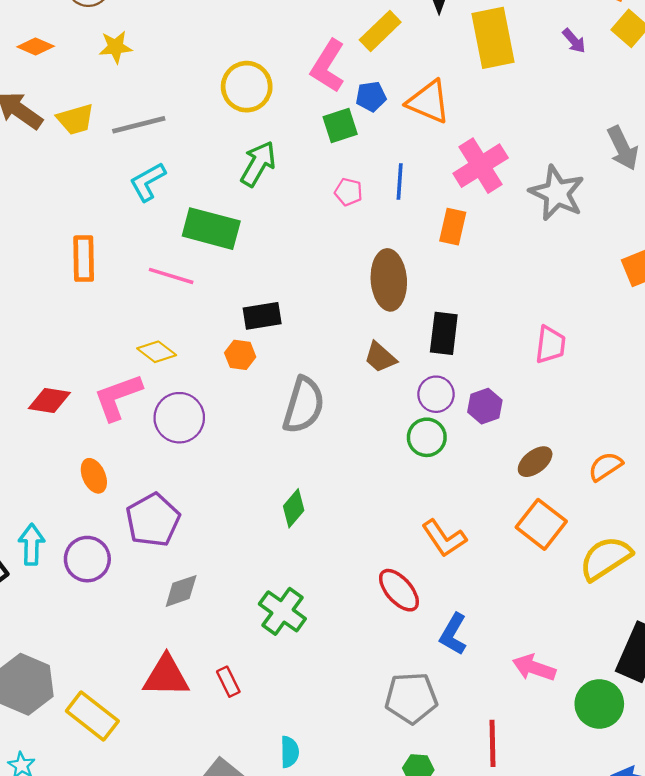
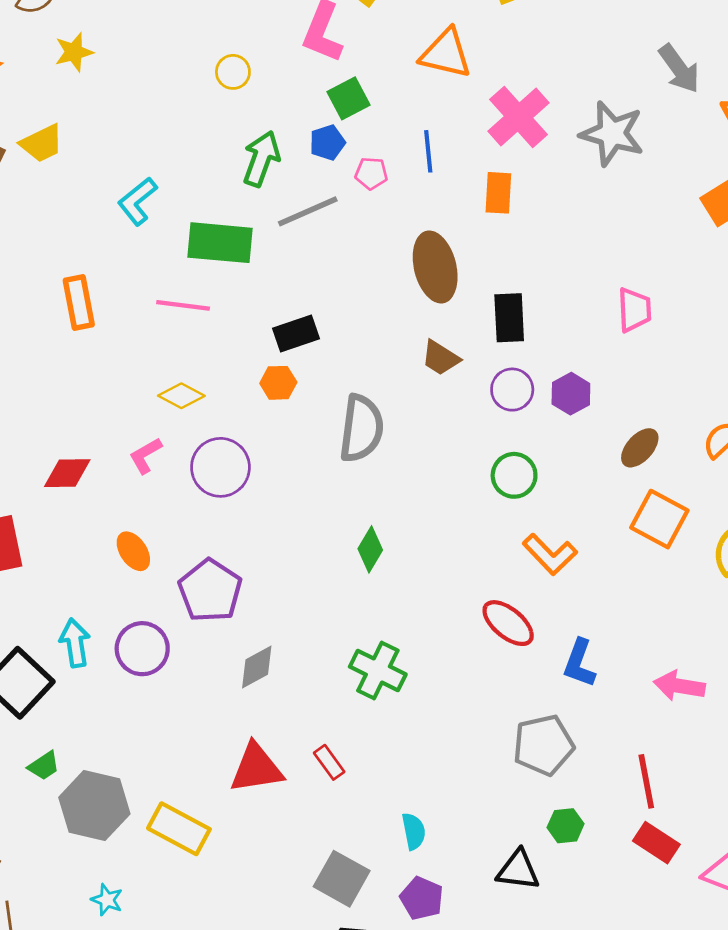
yellow circle: (247, 87) -> (233, 72), size x0.6
blue pentagon: (371, 96) -> (327, 143), moved
gray line: (139, 125) -> (308, 211), moved
pink L-shape: (118, 397) -> (146, 455), size x0.6
green circle: (427, 437) -> (514, 475), moved

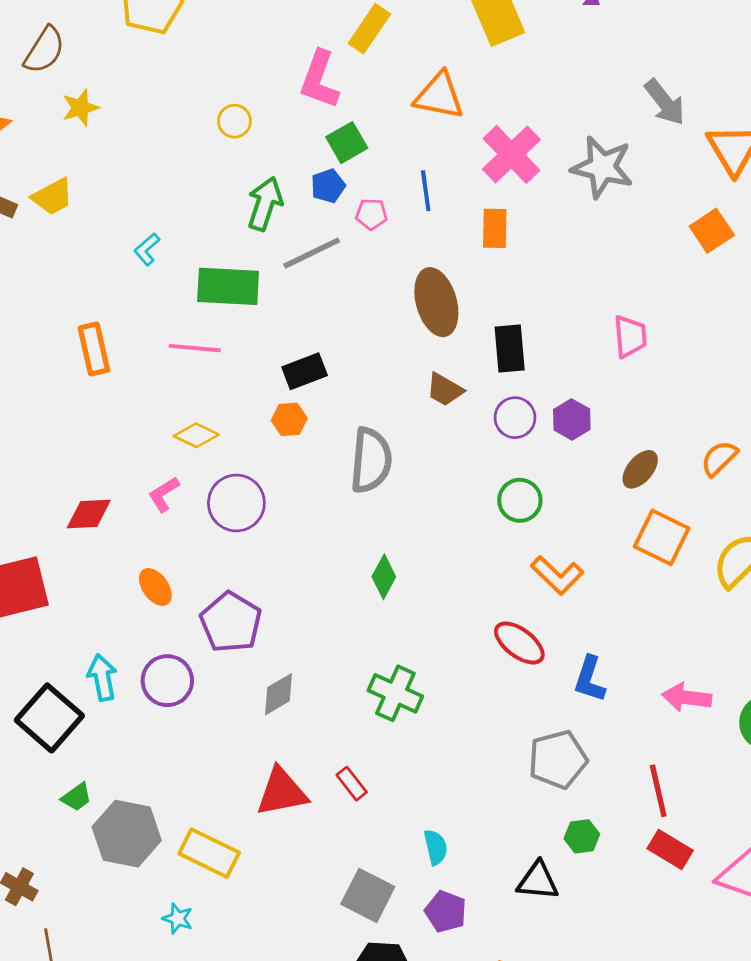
cyan L-shape: (137, 201) -> (147, 249), size x0.7
cyan star: (107, 900) -> (178, 919), moved

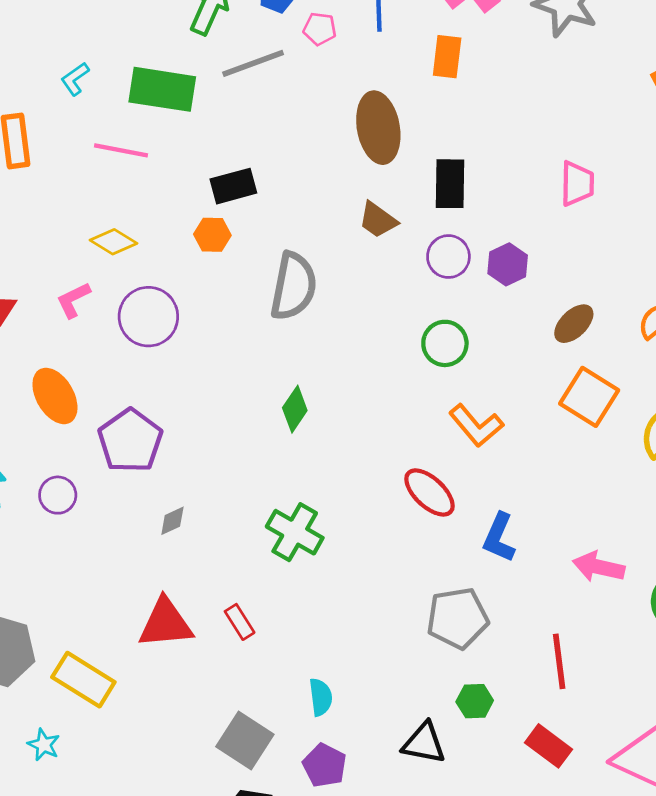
cyan L-shape: (147, 249) -> (75, 79), moved
orange ellipse: (155, 587) -> (55, 396), size x1.4
purple circle: (167, 681) -> (58, 495), size x0.7
gray diamond: (278, 694) -> (172, 521), size x0.7
red rectangle: (670, 849) -> (549, 746), moved

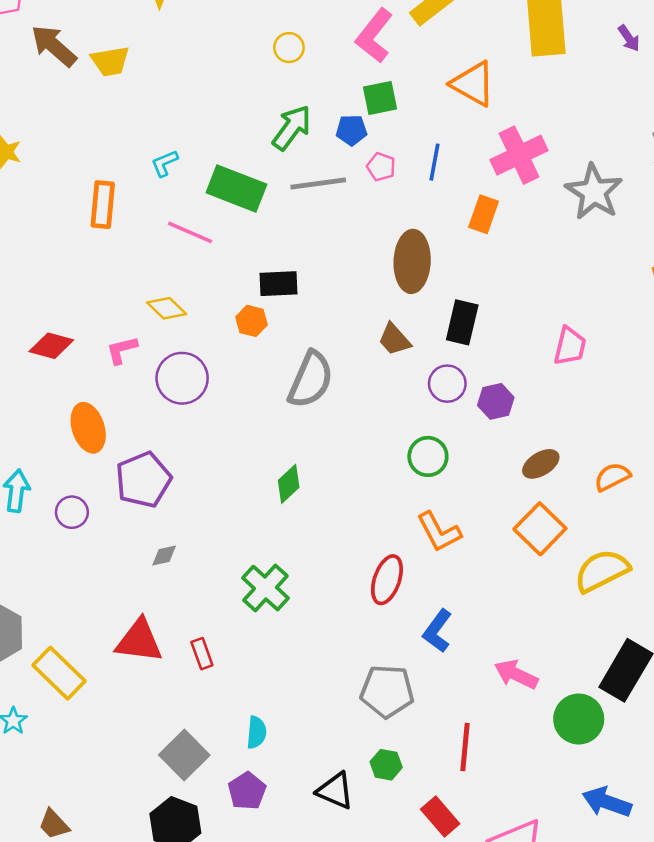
red ellipse: (429, 492) -> (387, 580), turned 54

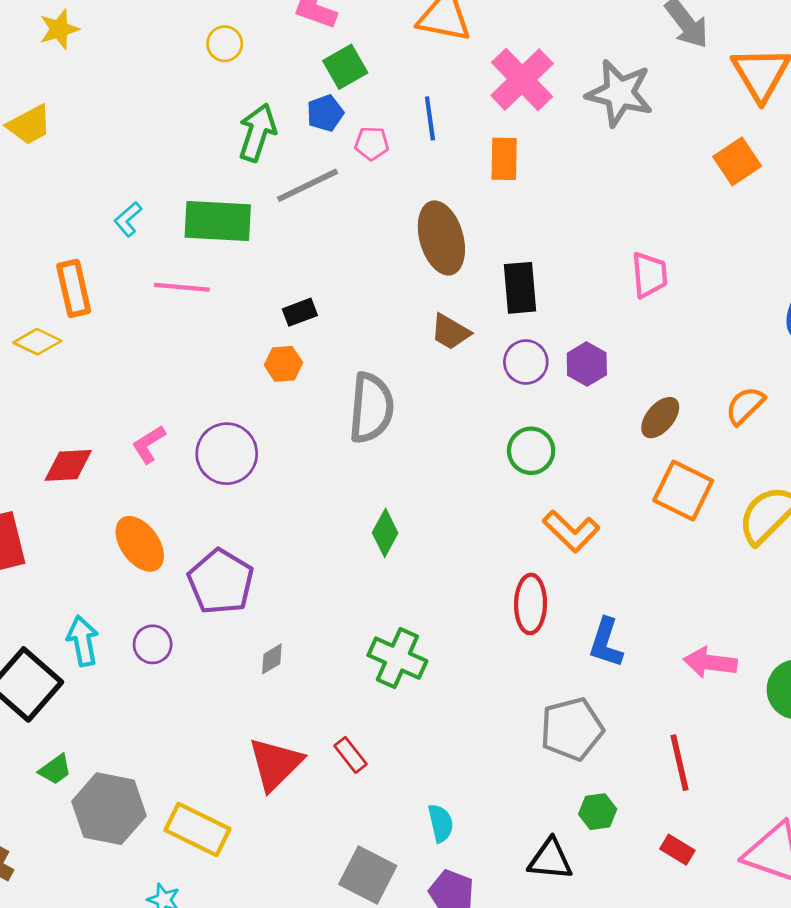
black rectangle: (279, 284) -> (300, 312), size x0.7
yellow diamond: (167, 308) -> (37, 342), moved
red triangle: (139, 641) -> (275, 764), turned -34
red rectangle: (440, 816) -> (677, 850), size x0.7

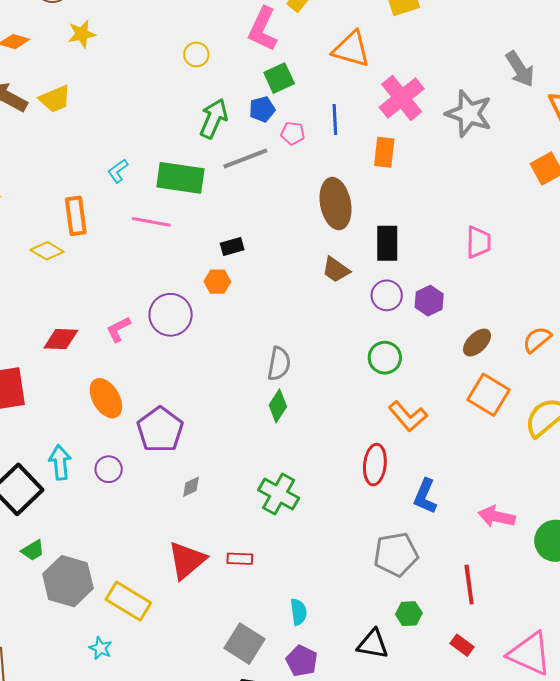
gray semicircle: (371, 408) -> (279, 364), moved, size x0.7
purple circle: (227, 454) -> (171, 315), moved
red rectangle: (350, 755) -> (240, 559), turned -55

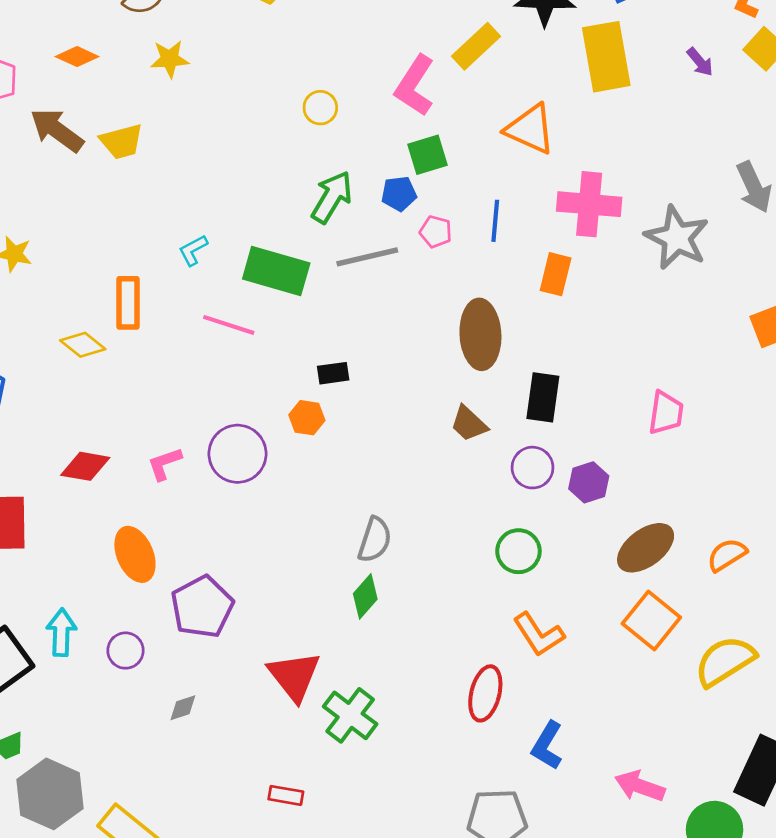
pink cross: (402, 98) -> (589, 204), turned 36
brown ellipse: (477, 343) -> (646, 548), size x1.4
gray diamond: (191, 487) -> (183, 708), moved
red triangle: (187, 560) -> (294, 676), moved, turned -36

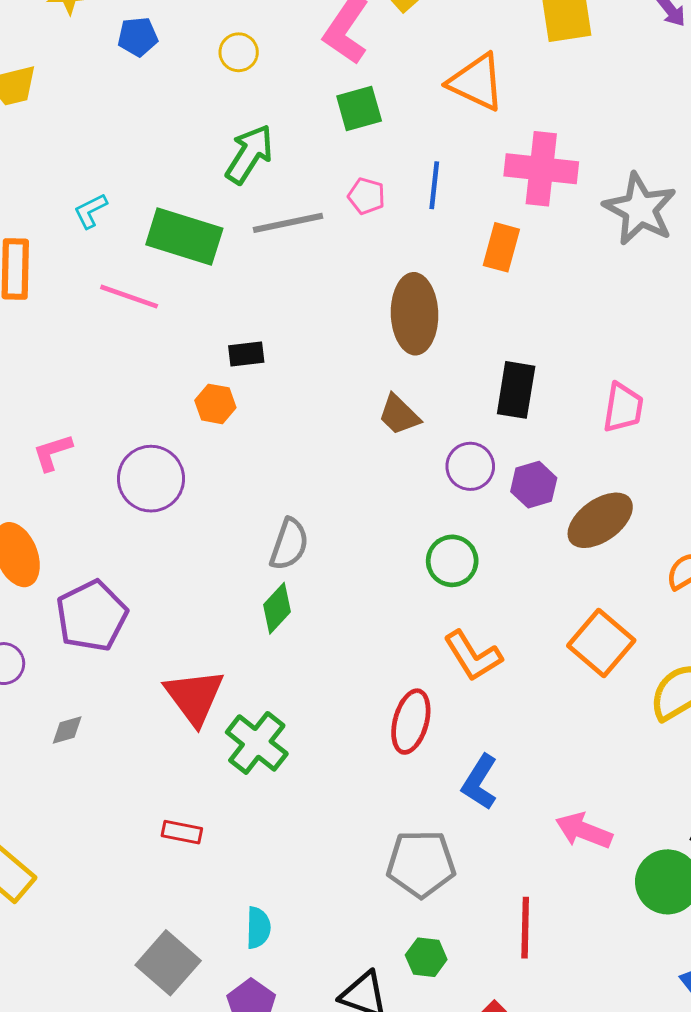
blue pentagon: (399, 194) -> (138, 37), moved
black rectangle: (543, 397) -> (516, 390), moved
purple circle: (237, 454) -> (151, 479), moved
brown ellipse: (646, 548) -> (600, 520), moved

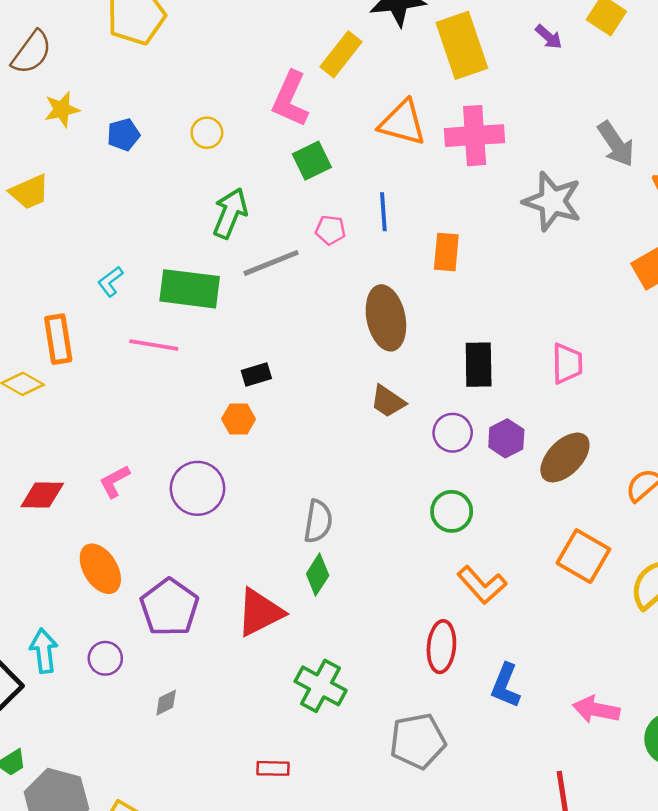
pink cross: (541, 169) -> (475, 136), moved
red triangle: (194, 697) -> (260, 612), moved, turned 50
gray pentagon: (421, 864) -> (418, 741), moved

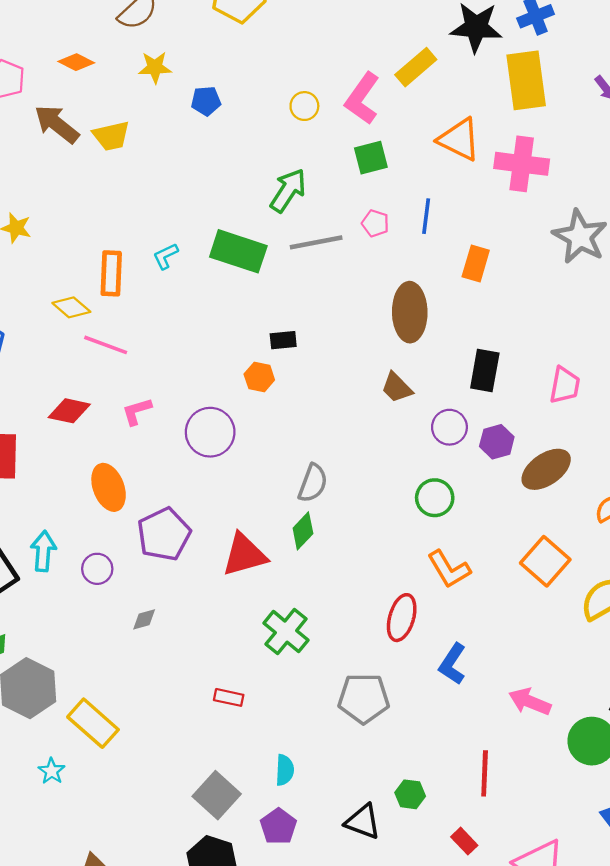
yellow circle: (207, 133) -> (304, 106), moved
cyan L-shape: (110, 281) -> (166, 256), moved
pink line: (154, 345) -> (106, 345), moved

